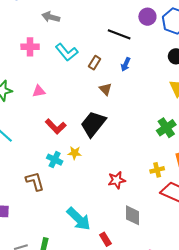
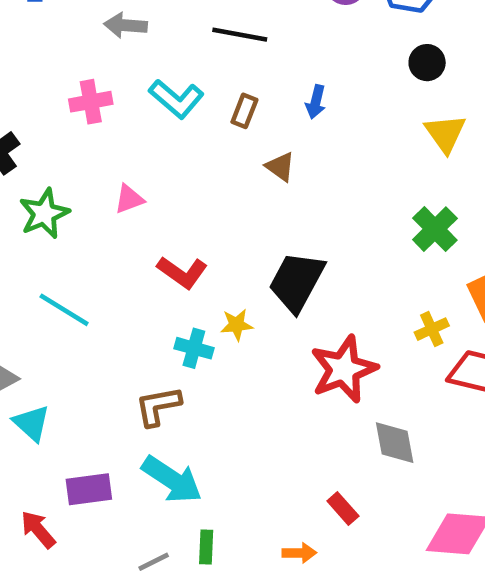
black line: (119, 34) -> (240, 35), moved
black trapezoid: (93, 124) -> (297, 282), moved
red star: (117, 180) -> (344, 369), size x1.6
brown L-shape: (35, 181) -> (158, 406), turned -75
cyan arrow: (79, 219) -> (172, 479), moved

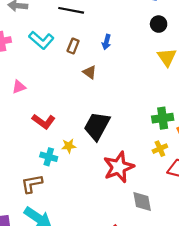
green cross: (435, 229) -> (163, 118), moved, turned 36

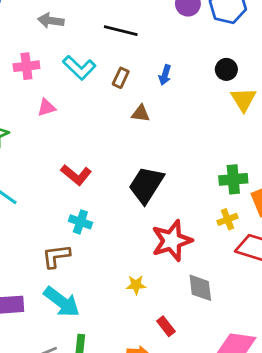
black circle: (159, 24) -> (226, 69), moved
brown triangle: (90, 72) -> (141, 114), turned -32
pink triangle: (19, 87) -> (46, 108), moved
yellow star: (69, 146) -> (136, 285), moved

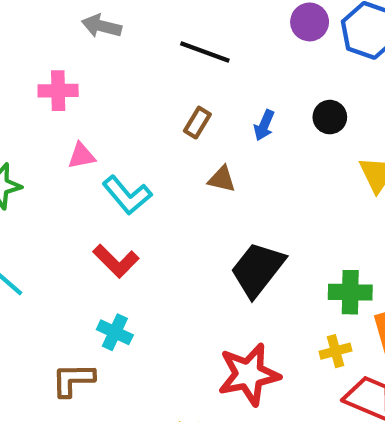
cyan L-shape: (79, 68) -> (127, 195), moved
black circle: (226, 69) -> (330, 117), moved
black trapezoid: (146, 185) -> (258, 269), moved

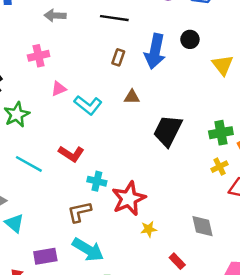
blue arrow: (264, 125) -> (155, 51), size x2.0
brown triangle: (222, 179) -> (132, 97), moved
red L-shape: (116, 261) -> (71, 154), moved
red star: (249, 374) -> (129, 199), moved

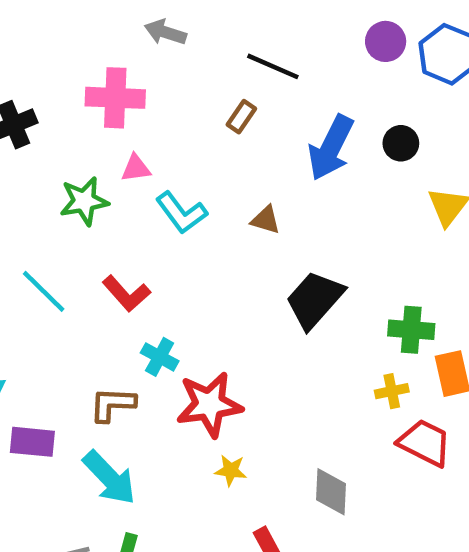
pink cross: (39, 56) -> (115, 98), size x1.4
brown rectangle: (118, 57) -> (241, 117), moved
green star: (17, 115) -> (84, 201), moved
purple rectangle: (45, 256) -> (32, 442), moved

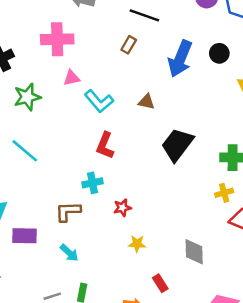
green star: (84, 201) -> (27, 97), moved
red L-shape: (126, 294) -> (105, 145), moved, turned 68
cyan cross: (160, 357) -> (93, 183), turned -36
red star: (209, 404) -> (122, 208), size x0.5
cyan arrow: (109, 478) -> (69, 253), size x0.6

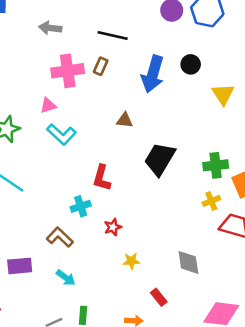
pink cross: (57, 39) -> (68, 71), moved
cyan L-shape: (99, 101) -> (61, 134), moved
red L-shape: (105, 145) -> (102, 178), moved
brown L-shape: (68, 211) -> (60, 237), turned 52

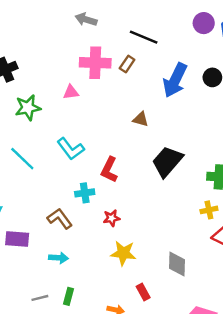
cyan L-shape: (61, 134) -> (71, 149), moved
yellow star: (131, 261) -> (123, 253), size x1.5
cyan arrow: (66, 278) -> (59, 258), turned -42

